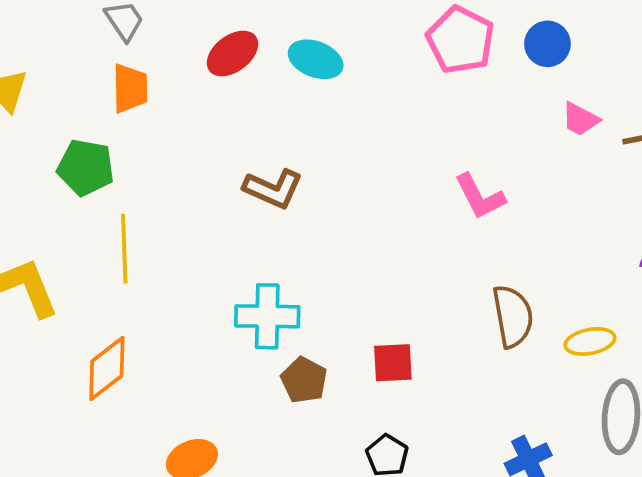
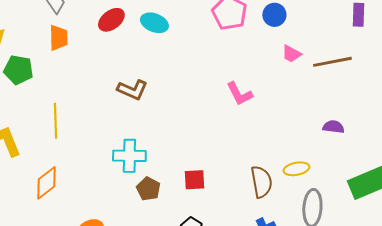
green pentagon: (86, 168) -> (18, 70), moved
brown semicircle: (513, 316) -> (261, 182), moved

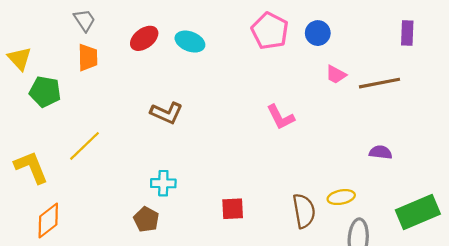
yellow line: (55, 121) -> (85, 146), turned 48
cyan cross: (129, 156) -> (163, 183), size x0.7
orange diamond: (46, 183) -> (48, 220), moved
brown pentagon: (148, 189) -> (146, 219), moved

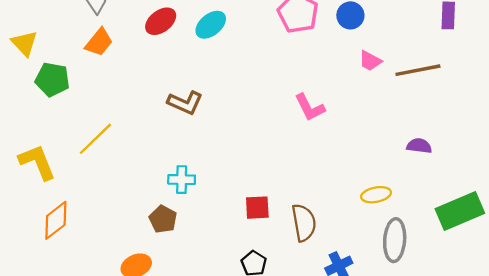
cyan ellipse: (190, 42) -> (211, 25), turned -60
orange trapezoid: (88, 58) -> (99, 42), turned 40
brown semicircle: (304, 211) -> (304, 223), moved

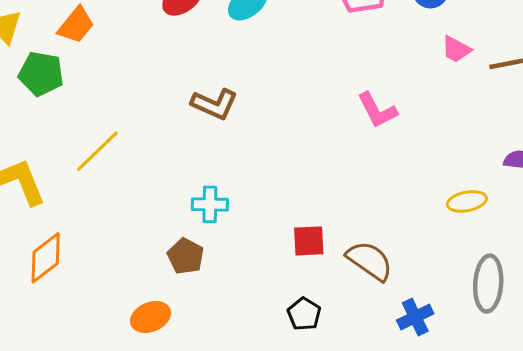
orange trapezoid: (99, 42) -> (76, 25), moved
yellow ellipse: (376, 195) -> (467, 201), moved
brown semicircle: (304, 223) -> (370, 261), turned -45

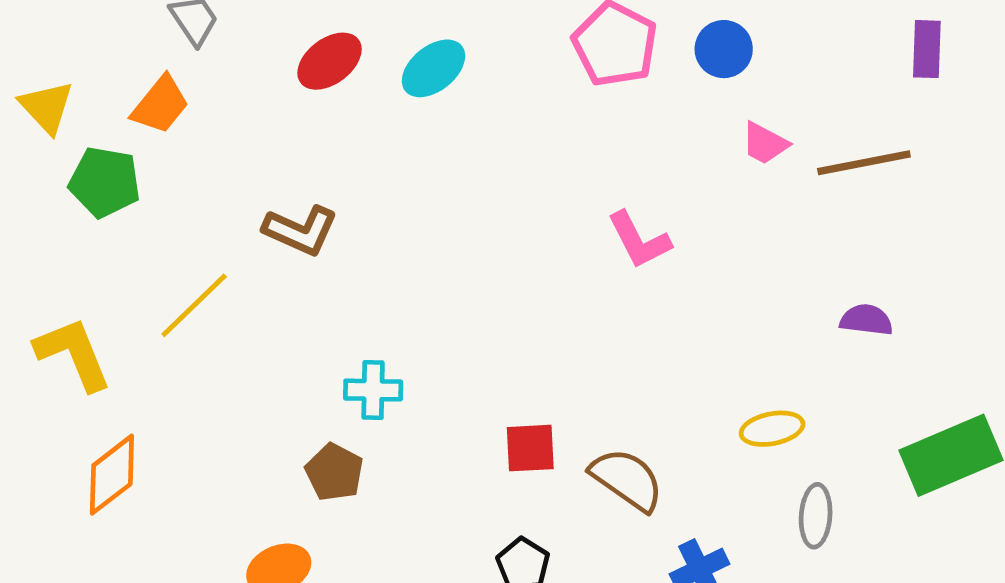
brown L-shape: (214, 104) -> (301, 230), moved
yellow ellipse: (467, 201) -> (772, 429), moved
gray ellipse: (488, 284) -> (816, 516), size x0.7

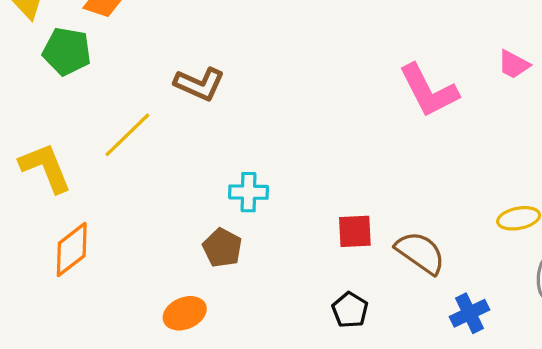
pink trapezoid: (765, 143) -> (514, 64), moved
pink L-shape: (639, 240) -> (429, 91), size x1.4

